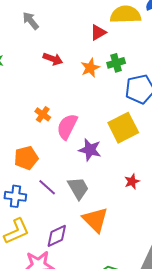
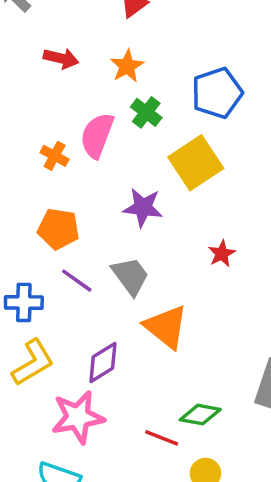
green cross: (116, 63) -> (146, 112), moved, turned -30
pink semicircle: (67, 127) -> (97, 135), moved
orange pentagon: (26, 158) -> (58, 229), moved, turned 30

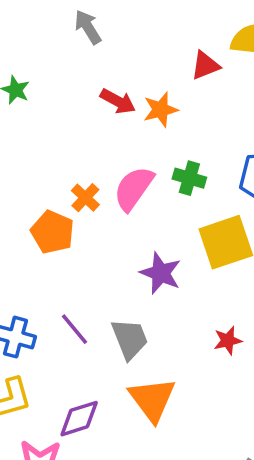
orange star: (127, 66) -> (161, 110), moved
green cross: (146, 112) -> (189, 178), turned -36
orange pentagon: (58, 229) -> (52, 232), moved

